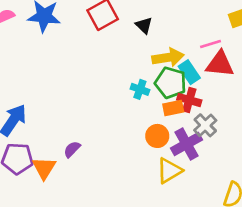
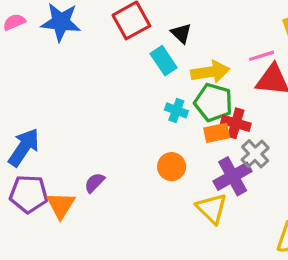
cyan rectangle: (189, 72) -> (164, 61), moved
orange circle: (157, 136) -> (172, 167), moved
yellow triangle: (169, 171) -> (212, 208), turned -44

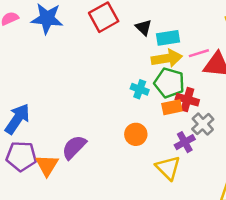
pink line: (262, 56) -> (199, 53), moved
cyan rectangle: (164, 61) -> (168, 38), moved, turned -65
purple cross: (233, 176) -> (185, 142), size x0.7
purple semicircle: (94, 183) -> (74, 147), size x1.5

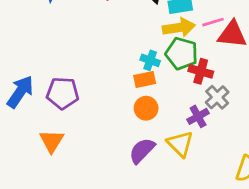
orange rectangle: (172, 107) -> (145, 80), moved
purple semicircle: (74, 147) -> (142, 151), moved
purple pentagon: (21, 156) -> (63, 93), moved

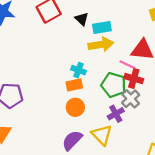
pink line: (213, 22) -> (127, 65), moved, turned 42
green pentagon: (182, 54) -> (114, 85), moved
red cross: (201, 71) -> (134, 79), moved

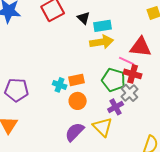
cyan cross: (79, 70) -> (60, 85), moved

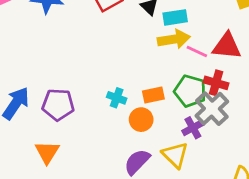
pink line: (127, 61) -> (197, 52), moved
orange rectangle: (77, 80) -> (153, 95), moved
gray cross: (130, 93) -> (212, 109), size x1.4

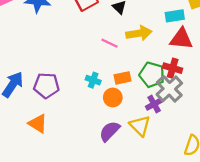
cyan rectangle: (175, 17) -> (175, 16), moved
pink line: (197, 52) -> (110, 43), moved
orange triangle: (47, 152) -> (38, 124), turned -30

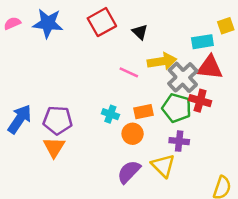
gray cross: (169, 89) -> (183, 77), moved
purple cross: (154, 104) -> (179, 141), turned 35
orange triangle: (38, 124) -> (54, 147), moved, turned 30

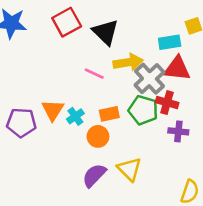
black triangle: (140, 32) -> (105, 32), size x1.6
cyan cross: (110, 114) -> (75, 116), turned 35
purple cross: (179, 141) -> (178, 131), moved
orange triangle: (54, 147) -> (53, 110), moved

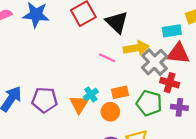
orange triangle: (53, 110) -> (79, 104), moved
green pentagon: (143, 110) -> (149, 103), moved

